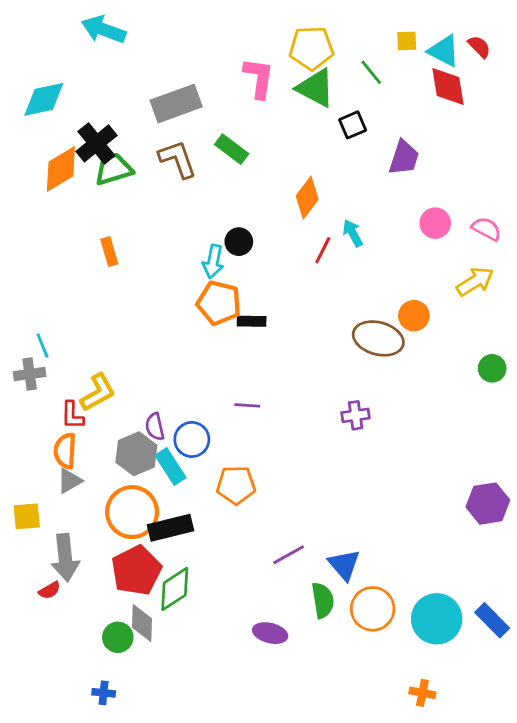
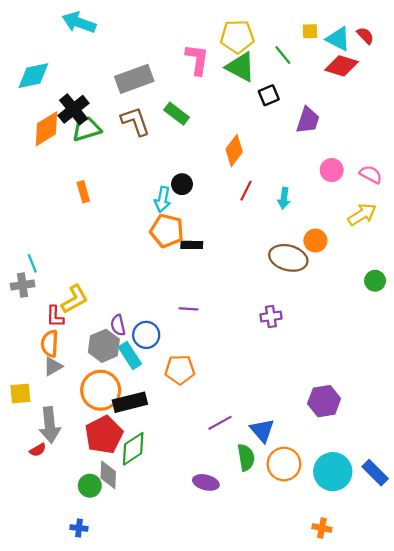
red diamond: (448, 87) -> (341, 66), turned -64
cyan arrow: (353, 233) -> (284, 198), moved, turned -144
purple hexagon: (488, 504) -> (324, 401), moved

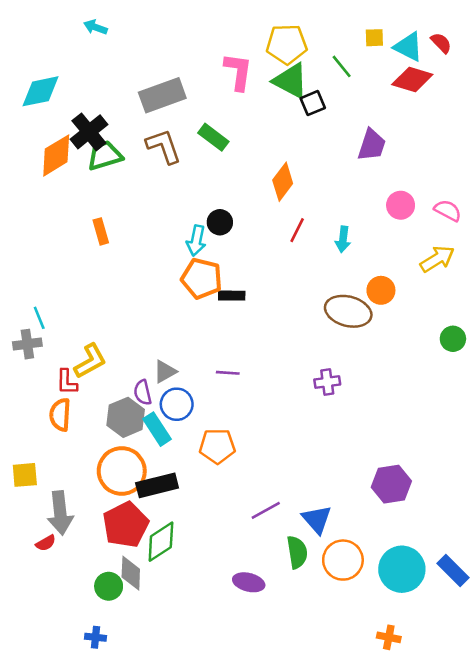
cyan arrow: (79, 23) -> (95, 27), size x0.6
black square: (269, 95) -> (313, 103), moved
gray triangle: (53, 366) -> (165, 372), moved

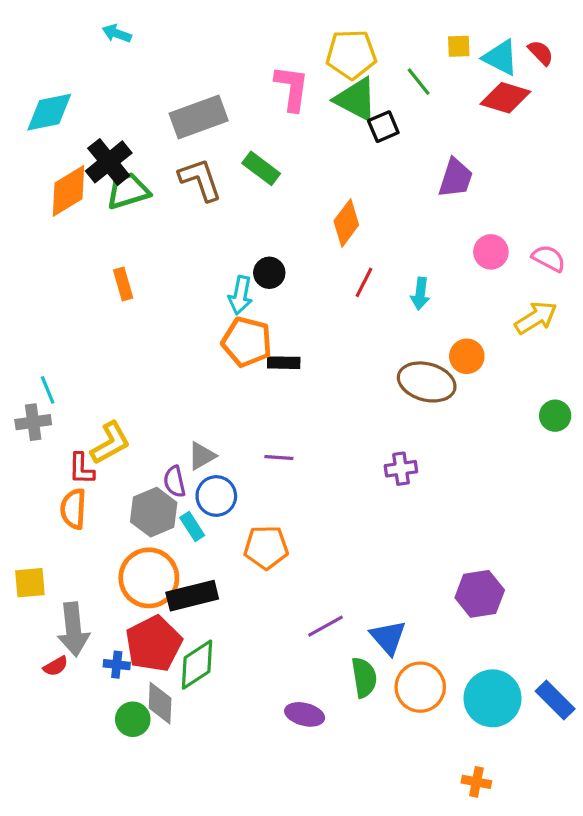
cyan rectangle: (157, 429) -> (192, 527), size x0.7
blue cross: (95, 637) -> (117, 665), moved

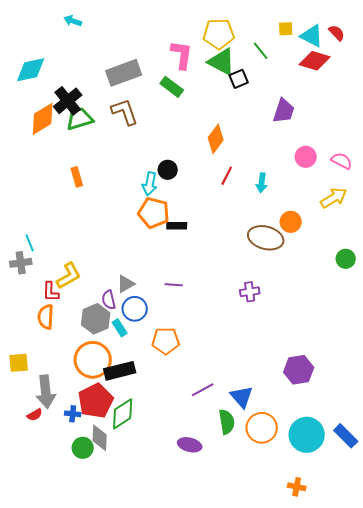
green rectangle: (261, 168) -> (172, 87), moved

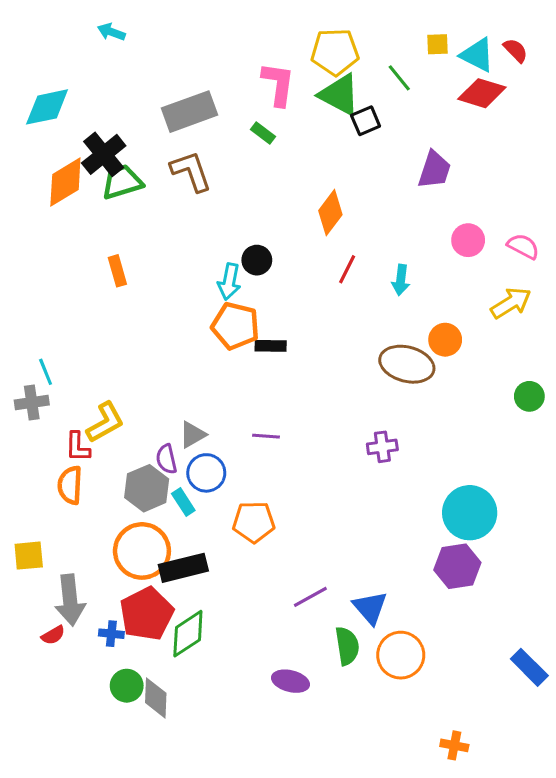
green rectangle: (172, 87) -> (263, 133), size x0.7
cyan circle: (307, 435) -> (470, 513), moved
gray diamond: (100, 438) -> (156, 698), moved

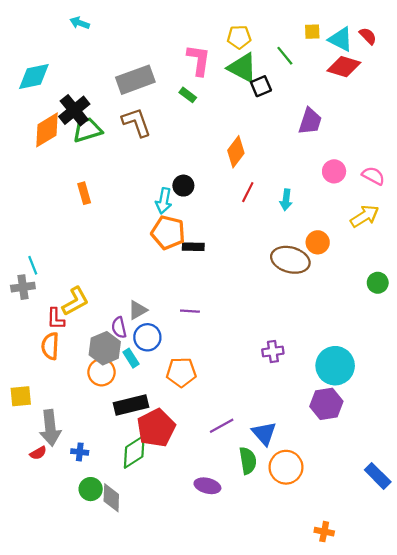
yellow pentagon: (335, 52) -> (239, 37), size x0.7
purple cross: (382, 447) -> (273, 351), moved
orange circle: (142, 551) -> (102, 372), moved, size x0.7
red pentagon: (147, 614) -> (156, 428), moved

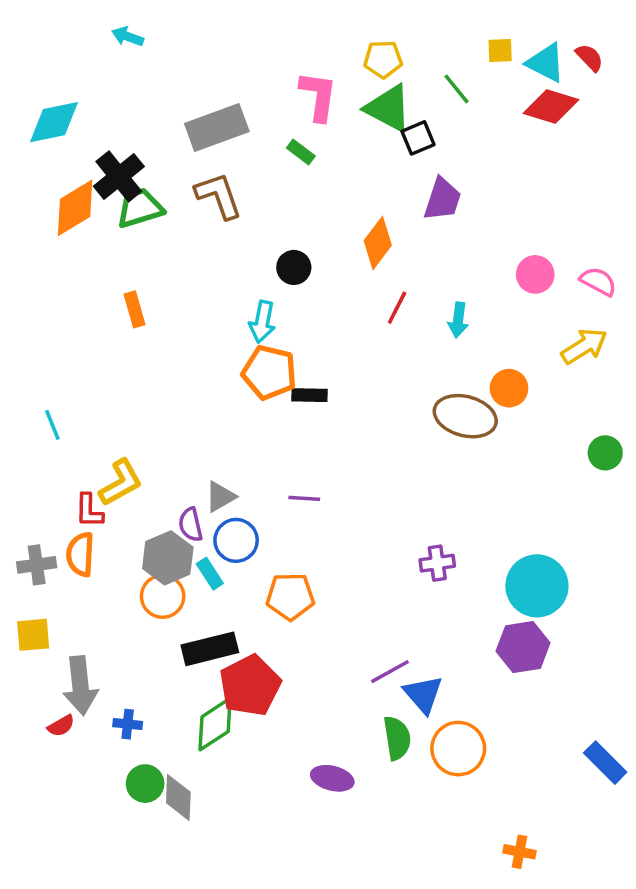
purple trapezoid: (310, 121) -> (442, 199), moved
black circle: (183, 186) -> (294, 267), moved
gray cross: (23, 287) -> (37, 565), moved
purple line: (222, 426) -> (390, 672), moved

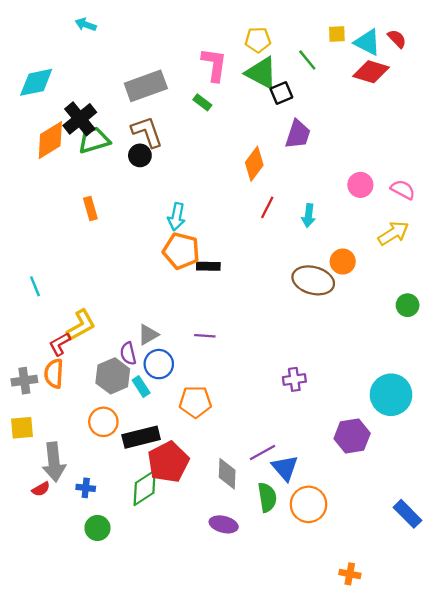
black circle: (294, 267) -> (140, 155), moved
red L-shape: (89, 511) -> (60, 344), turned 60
cyan circle: (537, 586) -> (391, 395), moved
orange circle: (163, 596) -> (103, 422), moved
gray diamond: (178, 798) -> (227, 474), moved

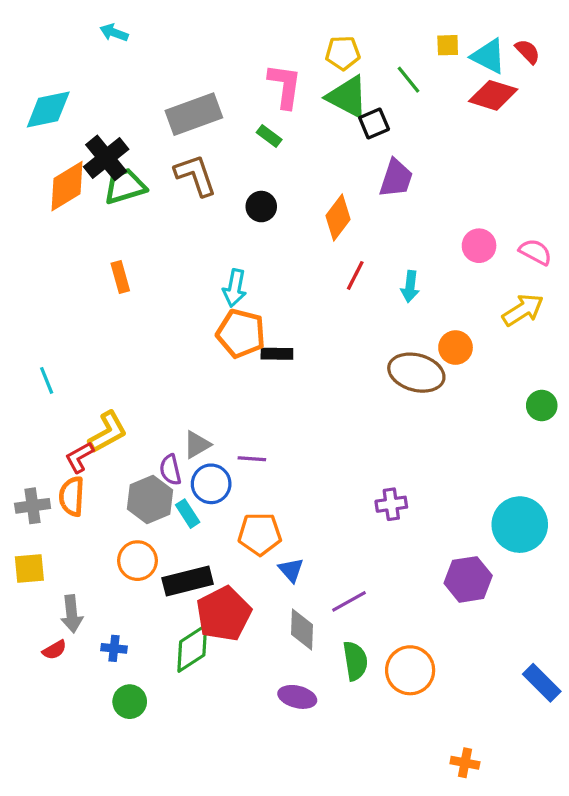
black circle: (140, 155) -> (261, 207), moved
purple line: (205, 336) -> (252, 459), moved
gray arrow: (54, 462) -> (72, 614), size x0.7
blue triangle: (285, 468) -> (291, 570), moved, size x0.7

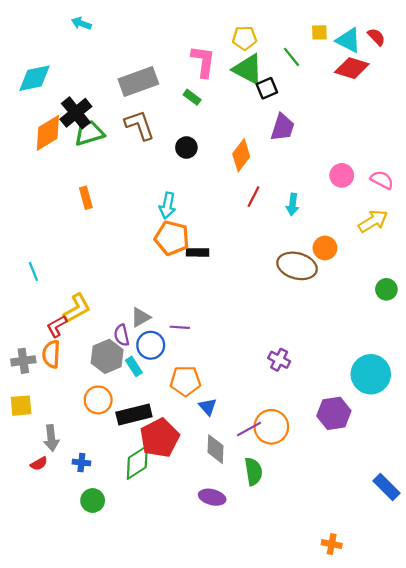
purple cross: (391, 504) -> (279, 360), turned 35
orange circle: (410, 670) -> (271, 427), moved

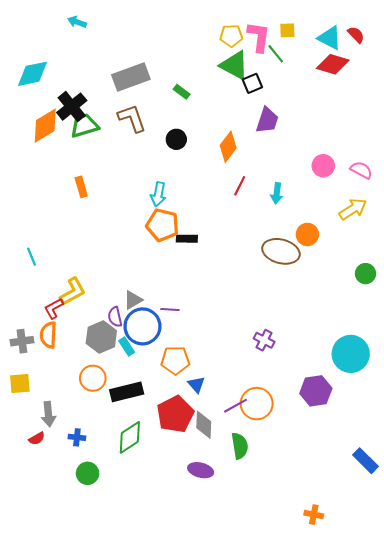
yellow square: (319, 32) -> (287, 30), moved
pink L-shape: (203, 61) -> (259, 37), moved
blue circle: (151, 345) -> (142, 326), size x1.4
red pentagon: (160, 438) -> (175, 414), moved

